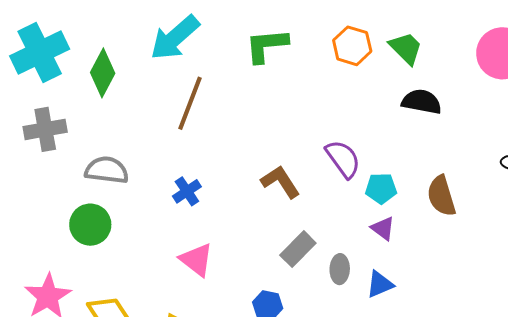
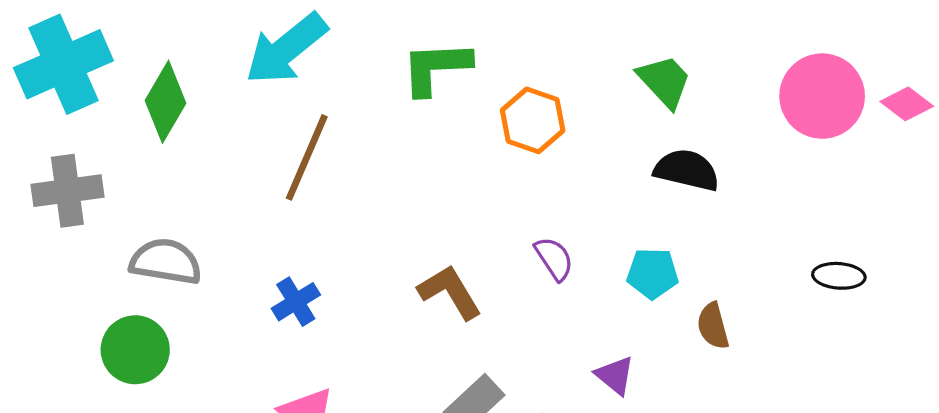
orange hexagon: (352, 46) -> (533, 120), moved
purple semicircle: (343, 159) -> (554, 259), size x0.7
cyan pentagon: (381, 188) -> (653, 273), moved
brown semicircle: (441, 196) -> (713, 326), size x0.7

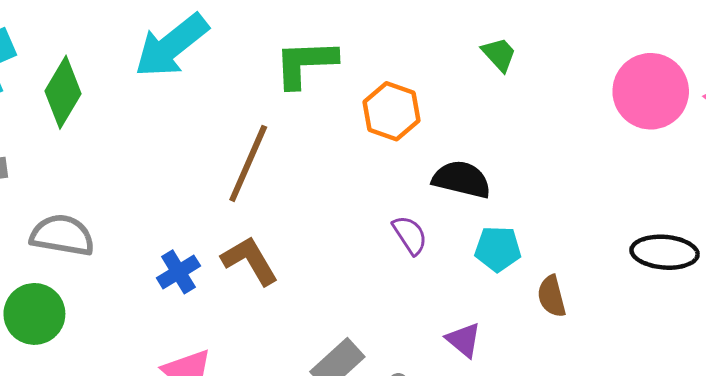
green trapezoid: (664, 81) -> (499, 54), moved, size x0.7
brown line: (307, 157) -> (248, 163), moved
black semicircle: (687, 170) -> (462, 179), moved
black ellipse: (839, 276) -> (665, 252), size x1.4
brown L-shape: (450, 292) -> (250, 261), moved

